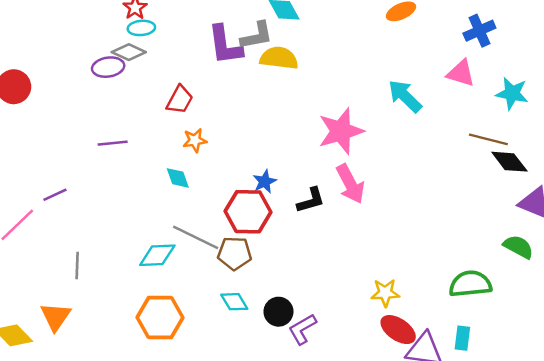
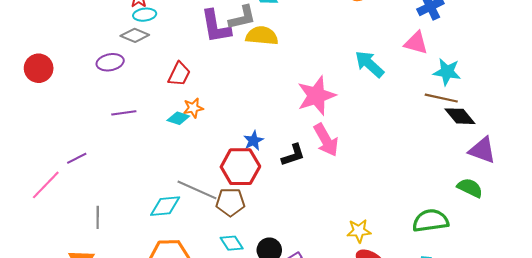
purple ellipse: (108, 67) -> (110, 62), moved
cyan star: (512, 93) -> (447, 72), moved
cyan diamond: (178, 178) -> (178, 118), moved, turned -50

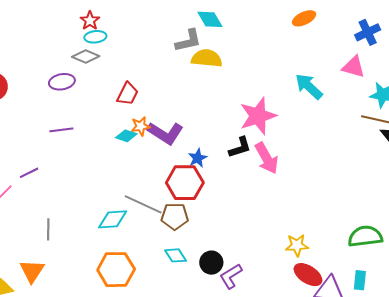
purple L-shape: (216, 26) -> (165, 133), moved, turned -48
purple line: (124, 113) -> (61, 130), moved
black L-shape: (293, 155) -> (240, 147), moved

